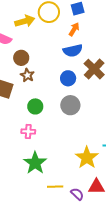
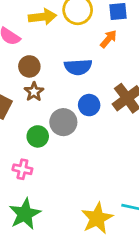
blue semicircle: (73, 51) -> (78, 67), moved
gray circle: (70, 105) -> (63, 122), moved

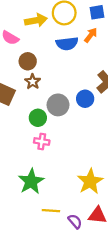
blue semicircle: (78, 67) -> (67, 44), moved
blue circle: (89, 105) -> (85, 99), moved
pink cross: (22, 169) -> (42, 142), moved

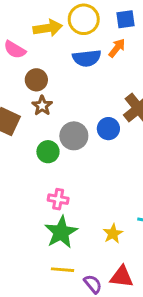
pink cross: (42, 142) -> (58, 199), moved
green star: (31, 181) -> (61, 232), moved
yellow star: (90, 181) -> (113, 234), size x0.6

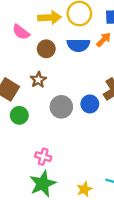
brown circle: (36, 80) -> (46, 49), moved
green circle: (48, 152) -> (19, 115), moved

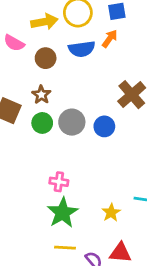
blue circle: (90, 104) -> (104, 126), moved
green circle: (19, 115) -> (42, 123), moved

